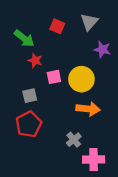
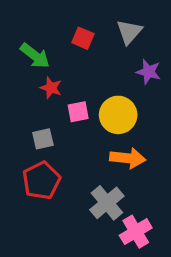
gray cross: (74, 140) -> (107, 203), size x1.5
pink cross: (94, 159) -> (136, 232), turned -30

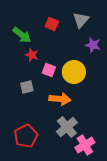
pink square: (78, 112) -> (49, 70), turned 32
orange arrow: (128, 158) -> (60, 99), moved
red pentagon: (41, 180) -> (26, 136), moved

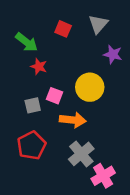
pink square: (49, 70) -> (55, 96), moved
red pentagon: (26, 136) -> (31, 145), moved

